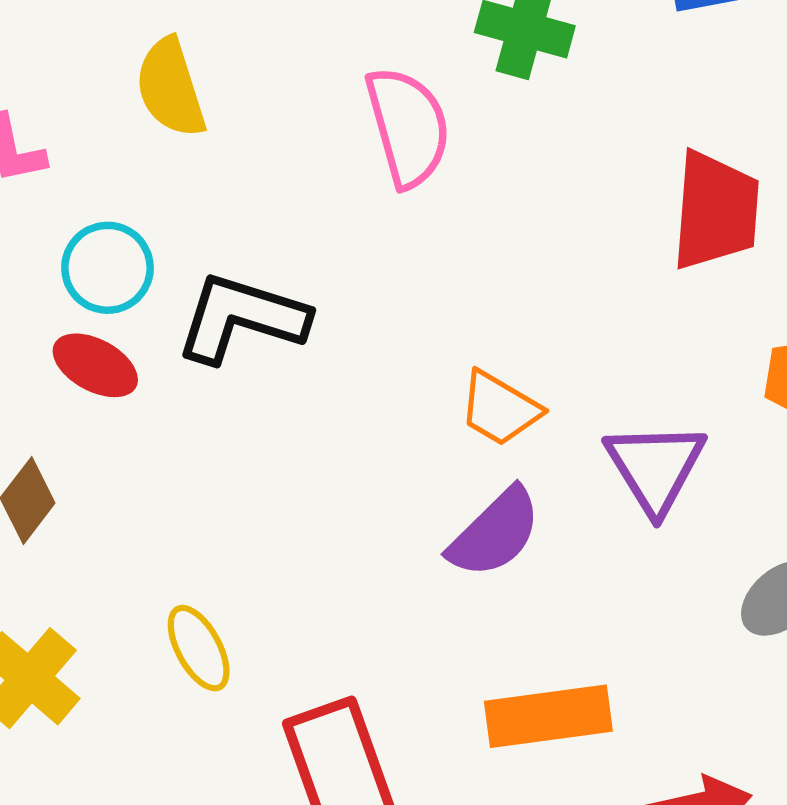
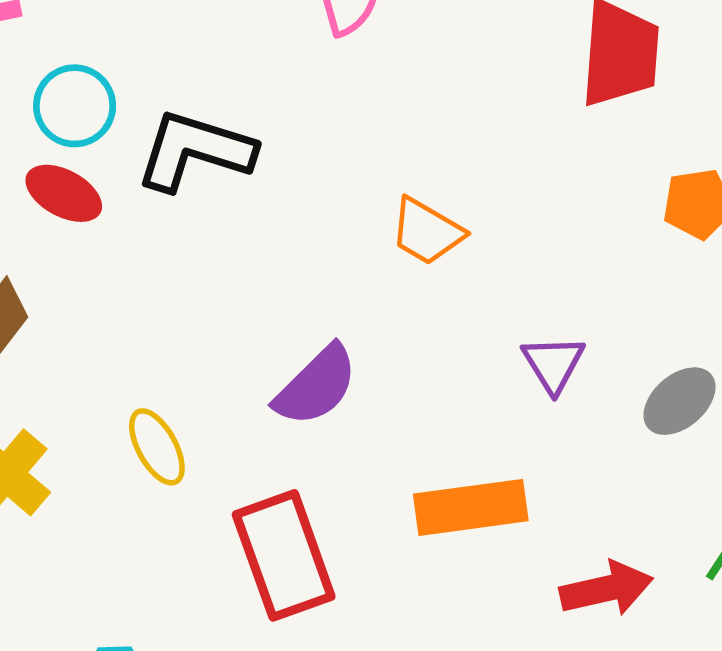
purple triangle: (655, 467) -> (553, 364), moved, size x0.7
purple semicircle: (495, 533) -> (316, 386), moved

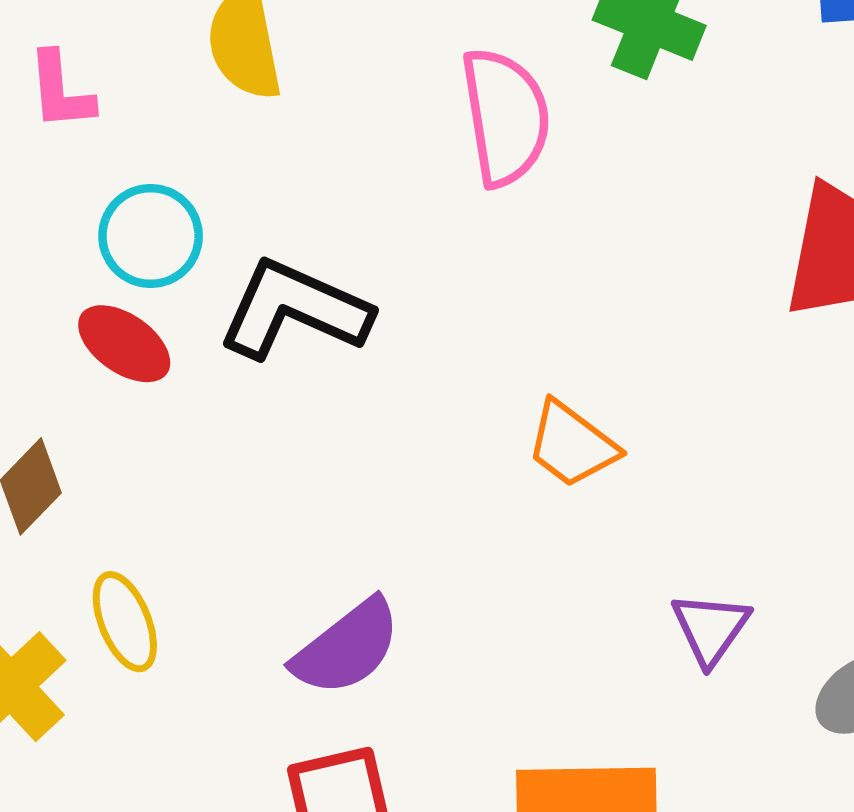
purple semicircle: (316, 386) -> (347, 647), moved
yellow ellipse: (157, 447) -> (125, 622), moved

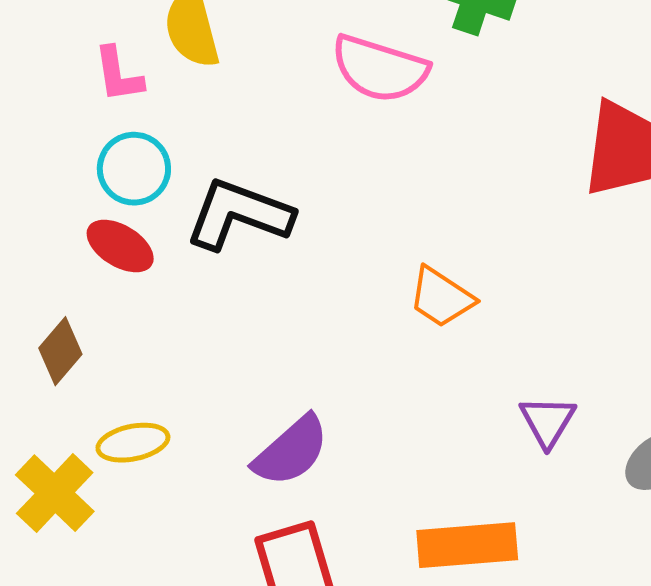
pink L-shape: (61, 91) -> (118, 75), moved
pink semicircle: (505, 117) -> (380, 69), turned 120
yellow ellipse: (125, 622) -> (133, 443), turned -76

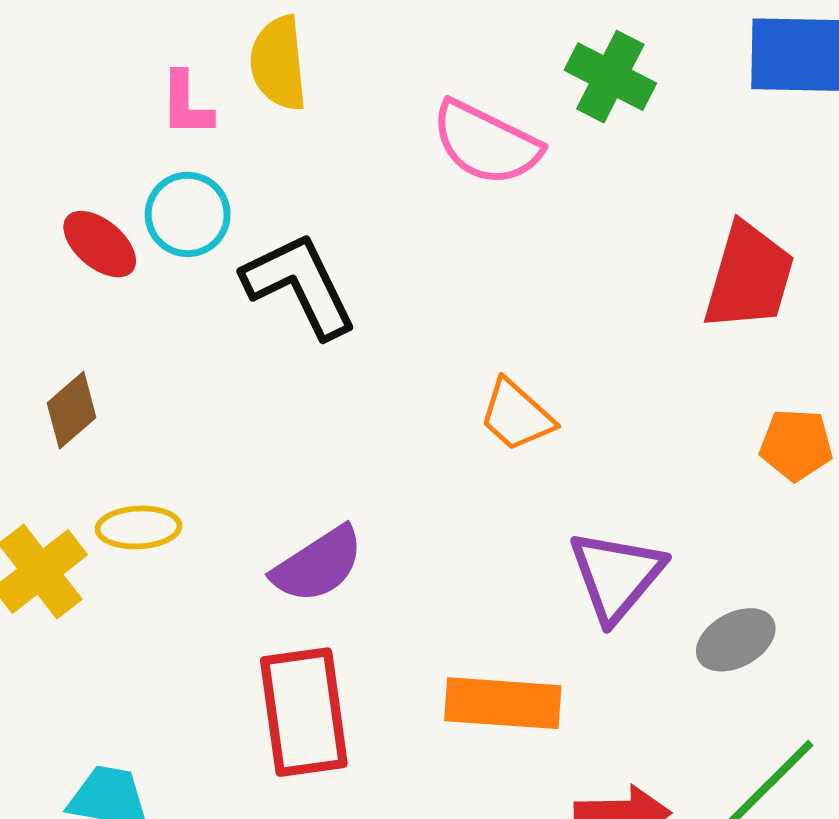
black L-shape: (239, 214) -> (300, 285), turned 35
red ellipse: (120, 246) -> (100, 244), moved
purple triangle: (548, 421) -> (616, 576), size x1.5

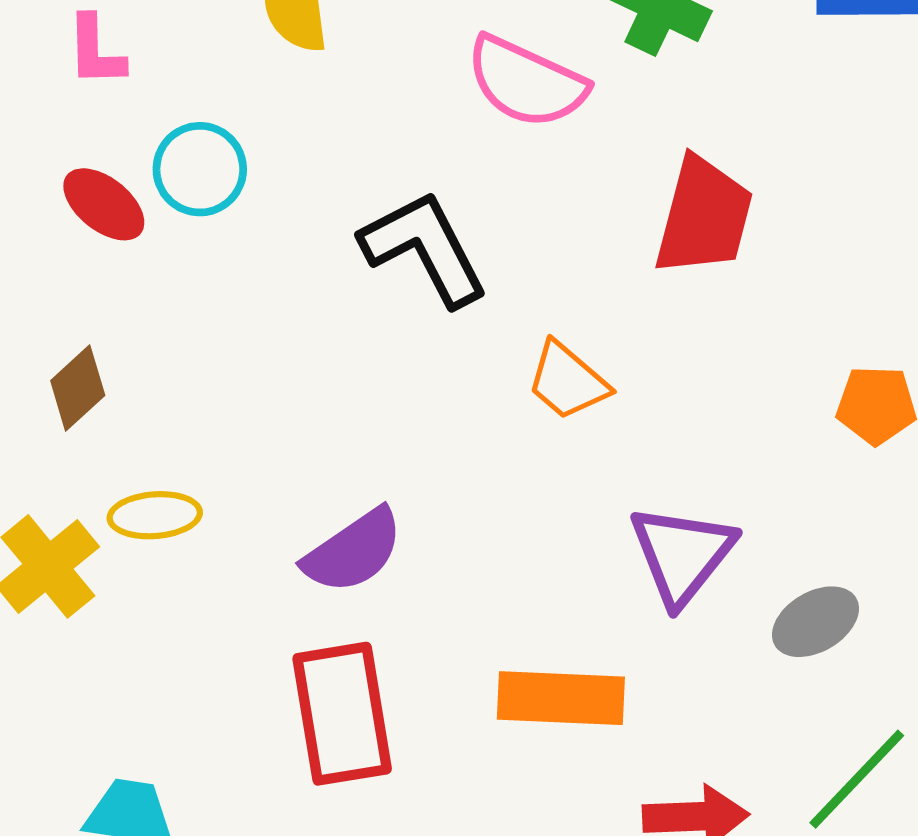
pink L-shape: (186, 104) -> (96, 51), moved
red trapezoid: (749, 277) -> (704, 216), moved
black L-shape: (300, 285) -> (424, 248), moved

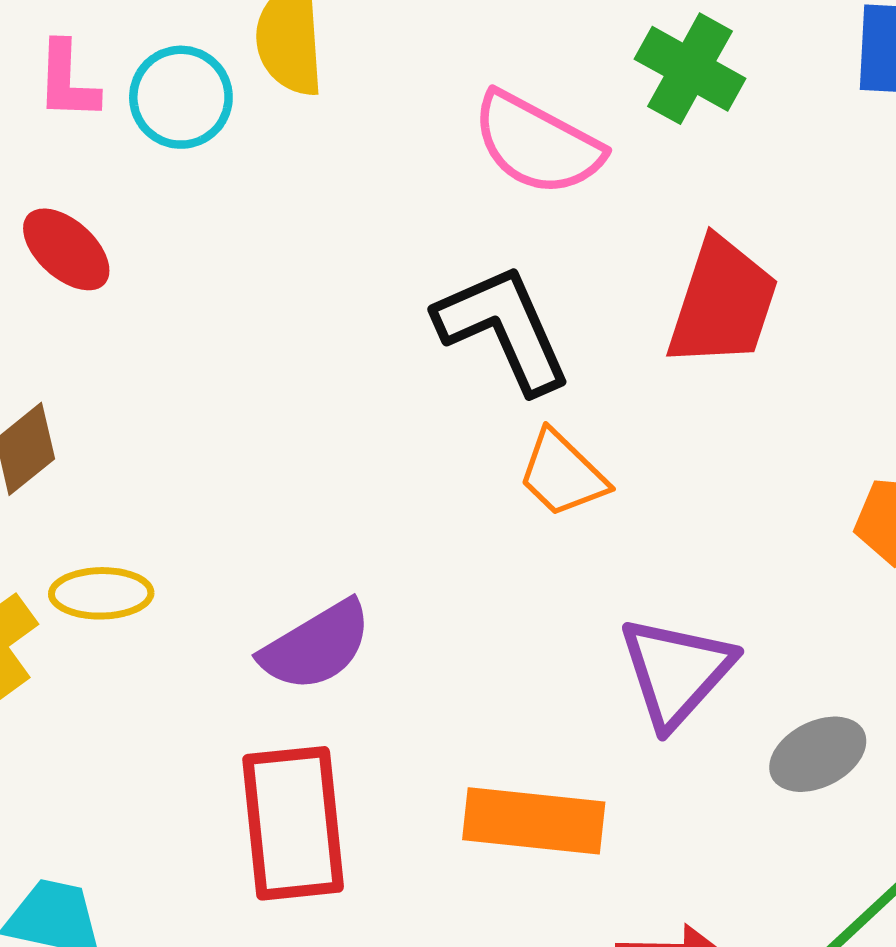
cyan circle: (200, 169) -> (181, 97), moved
black L-shape: (424, 248) -> (503, 328), moved

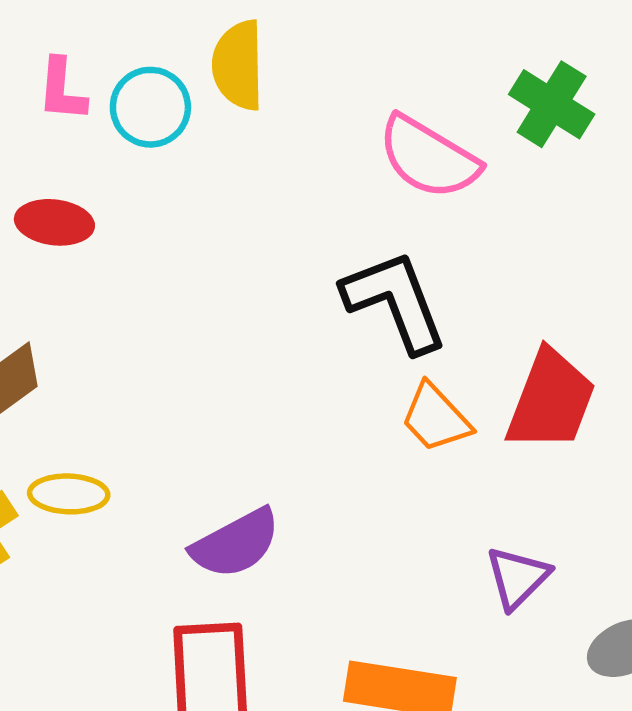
red ellipse: (66, 249) -> (54, 222), turned -38
red trapezoid: (723, 303) -> (551, 400), moved
purple triangle: (676, 672) -> (518, 578), size x0.7

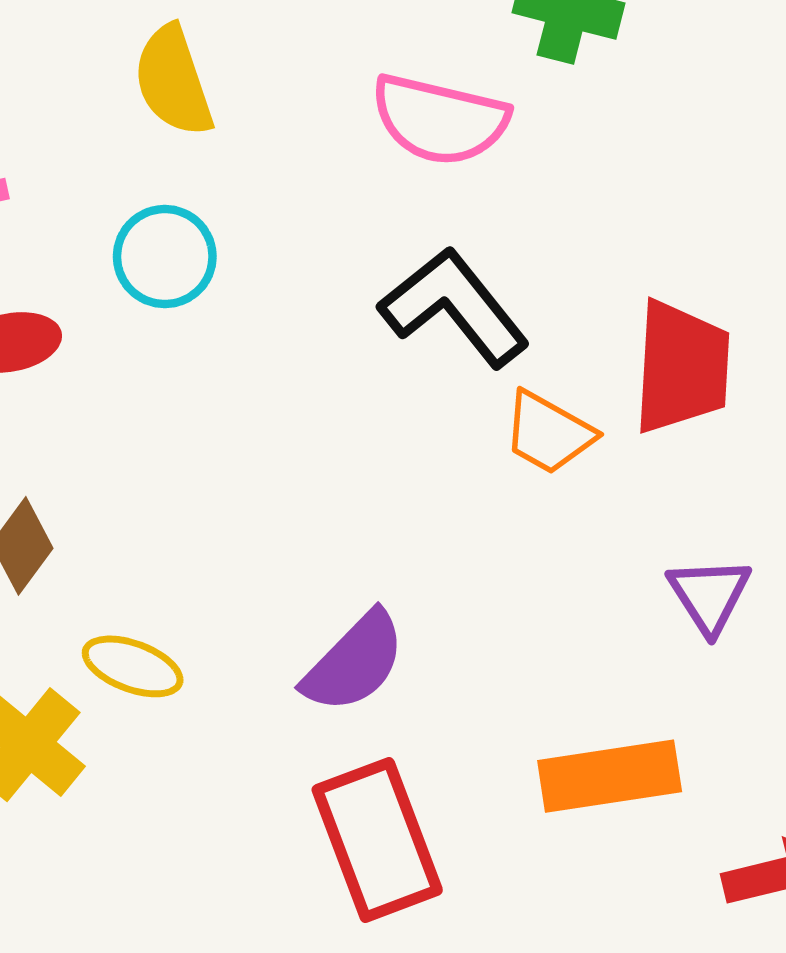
cyan circle: (150, 107) -> (165, 257), moved
yellow ellipse: (69, 494) -> (133, 666), turned 36

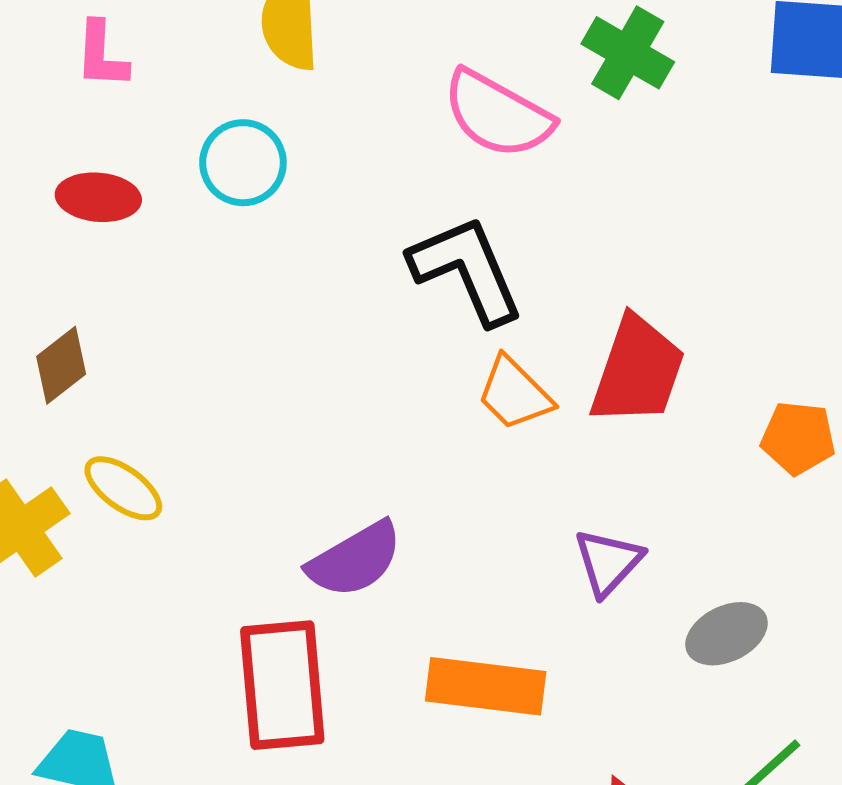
purple semicircle: (354, 662) -> (355, 560), moved

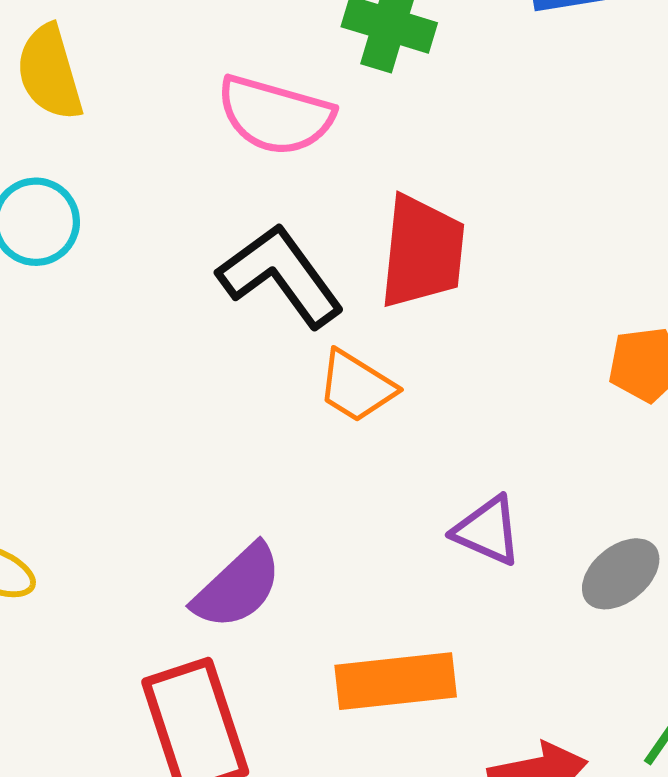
red trapezoid: (637, 371) -> (422, 252), moved
purple triangle: (608, 562) -> (487, 531), turned -36

